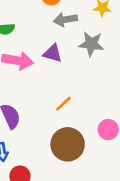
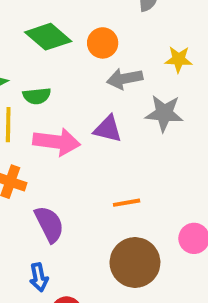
orange line: (63, 104) -> (127, 203), turned 36

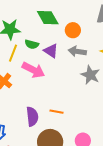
purple triangle: (108, 129) -> (51, 51), moved
purple semicircle: (49, 224) -> (32, 116), moved

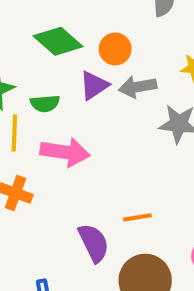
purple triangle: (51, 51) -> (94, 85), moved, turned -49

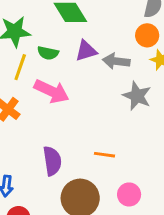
orange circle: (115, 49) -> (147, 35), moved
orange line: (137, 217) -> (104, 155), moved

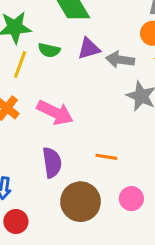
pink arrow: (52, 91) -> (55, 113), moved

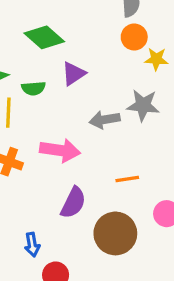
gray arrow: (120, 60) -> (105, 120), moved
purple semicircle: (52, 163) -> (73, 203), turned 52

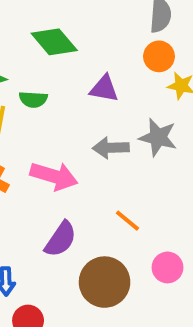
purple triangle: (74, 74) -> (104, 89), moved, turned 36
orange line: (127, 179) -> (127, 221), turned 40

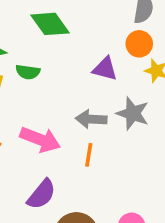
purple triangle: (104, 89) -> (105, 69), moved
orange line: (127, 221) -> (89, 155), moved, turned 55

